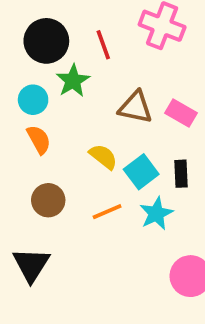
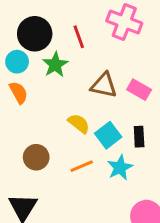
cyan circle: (33, 100) -> (17, 62), moved
orange semicircle: (39, 140) -> (19, 93), moved

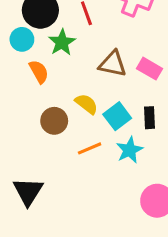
orange semicircle: (19, 93) -> (39, 72), moved
brown circle: (36, 157) -> (54, 121), moved

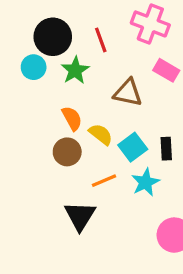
pink rectangle: (149, 69) -> (166, 70), moved
orange semicircle: (39, 72) -> (72, 118), moved
black triangle: (28, 191) -> (80, 216), moved

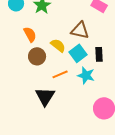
brown triangle: (128, 93) -> (80, 30), moved
orange semicircle: (72, 118) -> (30, 34), moved
cyan star: (145, 182) -> (86, 75), turned -30

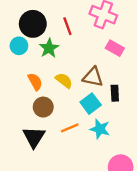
yellow semicircle: (58, 45) -> (64, 80), moved
black rectangle: (99, 54) -> (115, 93), moved
black triangle: (45, 96) -> (34, 137), moved

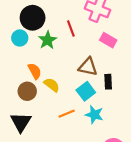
red line: (67, 26) -> (71, 28), moved
yellow semicircle: (64, 80) -> (52, 85), moved
brown circle: (43, 107) -> (27, 91), moved
black triangle: (34, 137) -> (21, 122), moved

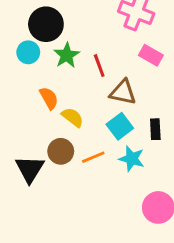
red line: (71, 28) -> (99, 66), moved
black rectangle: (108, 82) -> (155, 129), moved
brown circle: (27, 91) -> (61, 151), moved

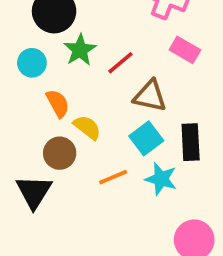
cyan circle: (28, 52) -> (32, 63), moved
red line: (99, 66) -> (120, 63), turned 70
black rectangle: (155, 129) -> (191, 142), size x1.4
brown circle: (61, 151) -> (60, 153), moved

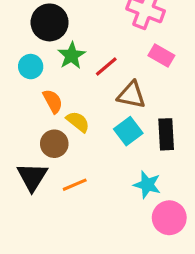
orange line: (113, 177) -> (75, 185), moved
cyan star: (161, 179) -> (147, 185), moved

